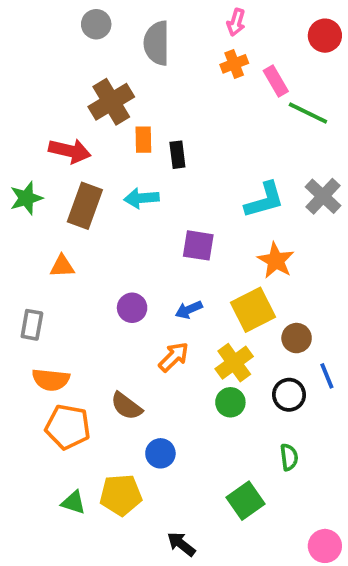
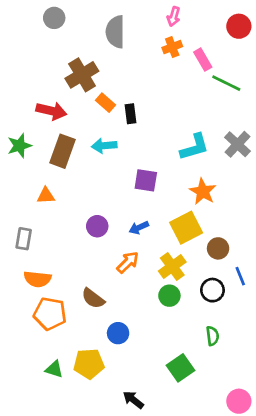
gray circle: (96, 24) -> (54, 18), moved
orange rectangle: (143, 140) -> (106, 103), turned -48

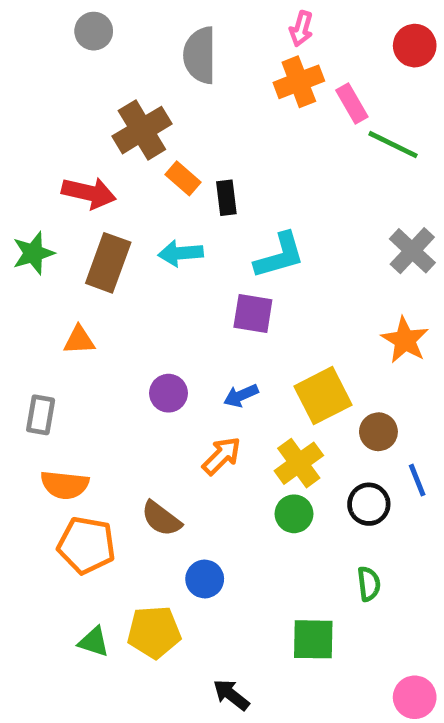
orange cross: (172, 47) -> (299, 82), size x1.4
cyan L-shape: (194, 147) -> (280, 256), moved
orange star: (203, 191) -> (405, 340), moved
green square: (181, 368) -> (313, 639), turned 36

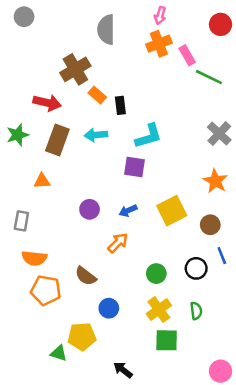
gray circle: (94, 31) -> (24, 17), moved
brown circle: (378, 432) -> (210, 225), moved
yellow cross: (299, 463) -> (159, 310), moved
green triangle: (94, 642) -> (59, 353), moved

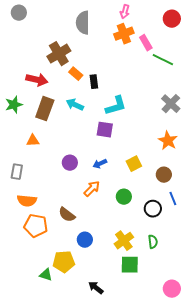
cyan arrow: (96, 135) -> (75, 105), turned 30
yellow square: (172, 211) -> (134, 164), size x0.7
green circle: (156, 274) -> (124, 197), moved

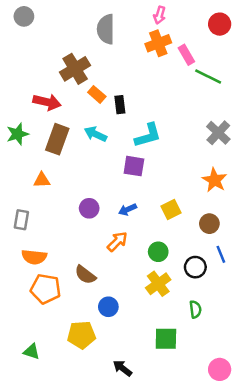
yellow cross: (124, 241) -> (158, 284), moved
green triangle: (46, 275) -> (32, 352), moved

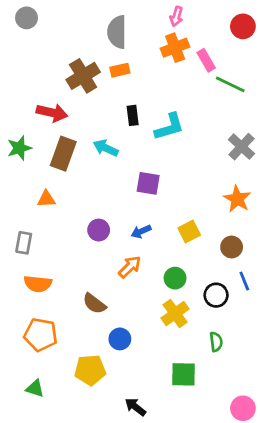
orange rectangle: (97, 94) -> (120, 70), moved, turned -54
cyan L-shape: (148, 135) -> (169, 127), moved
orange pentagon: (46, 289) -> (41, 335), moved

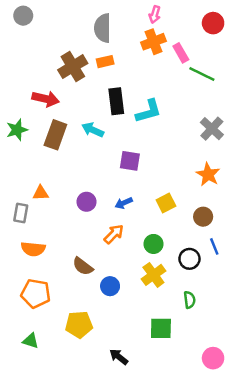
black rectangle: (133, 115) -> (116, 101), size x1.5
orange triangle: (46, 199) -> (41, 193), moved
blue circle: (120, 339) -> (110, 286), moved

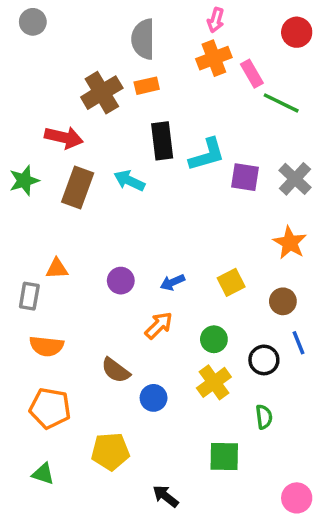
purple square: (130, 161) -> (245, 177), moved

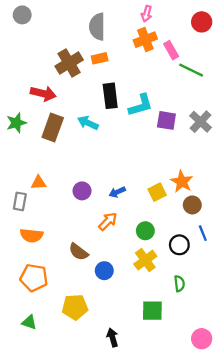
orange star: (290, 243) -> (182, 181), moved
black arrow: (166, 496) -> (112, 338), turned 36

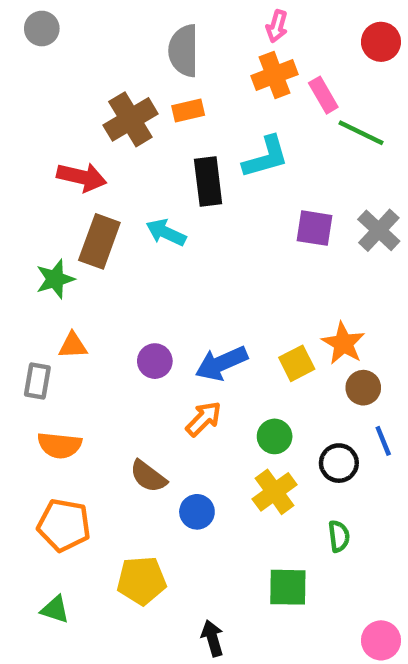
cyan L-shape: (141, 105) -> (266, 157), moved
green star: (16, 123) -> (55, 279), moved
blue arrow: (117, 192) -> (221, 363), size x1.6

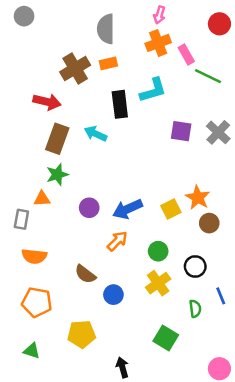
green star: (55, 279) -> (57, 175), moved
blue line: (383, 441) -> (221, 296), moved
green square: (288, 587) -> (166, 338), turned 30

